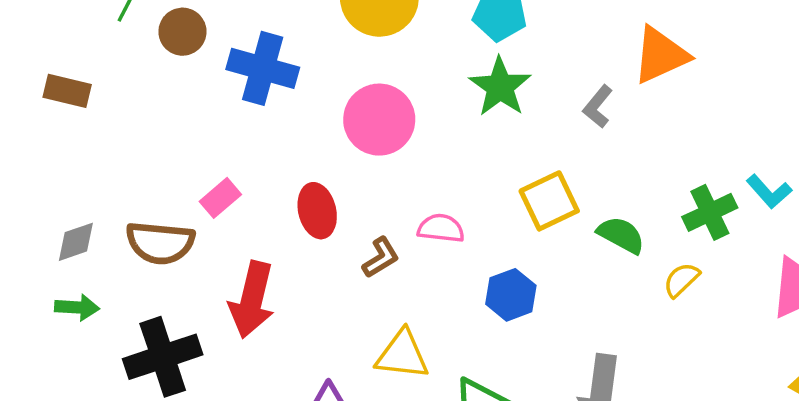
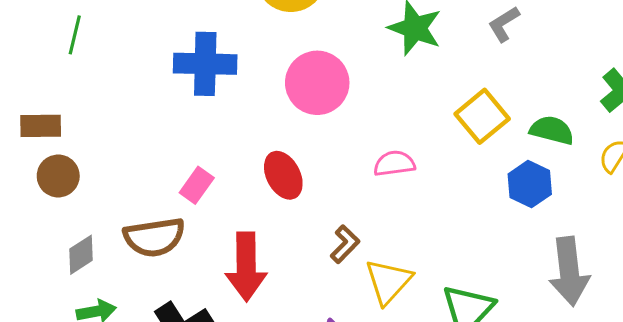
brown circle: (182, 32) -> (58, 176), moved
gray L-shape: (598, 107) -> (504, 24), turned 33
brown L-shape: (381, 258) -> (345, 244), moved
blue hexagon: (511, 295) -> (530, 184), moved
yellow triangle: (402, 355) -> (388, 282), turned -40

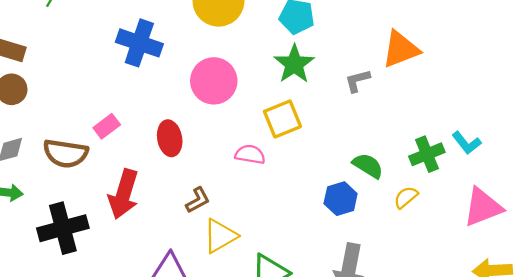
yellow square: (482, 116) -> (282, 119), moved

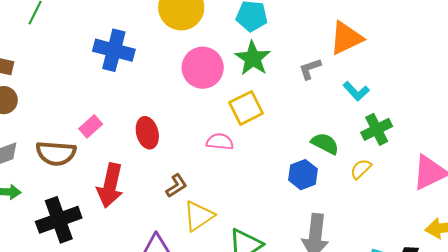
pink circle: (214, 81) -> (203, 68), moved
cyan L-shape: (467, 143) -> (356, 91), moved

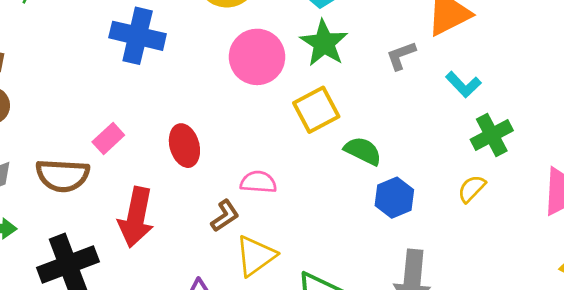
pink semicircle: (220, 142) -> (258, 182), moved
green semicircle: (325, 144) -> (363, 151), moved

